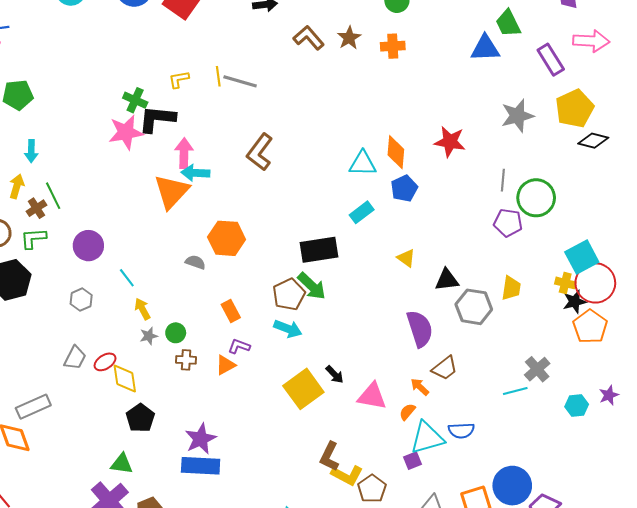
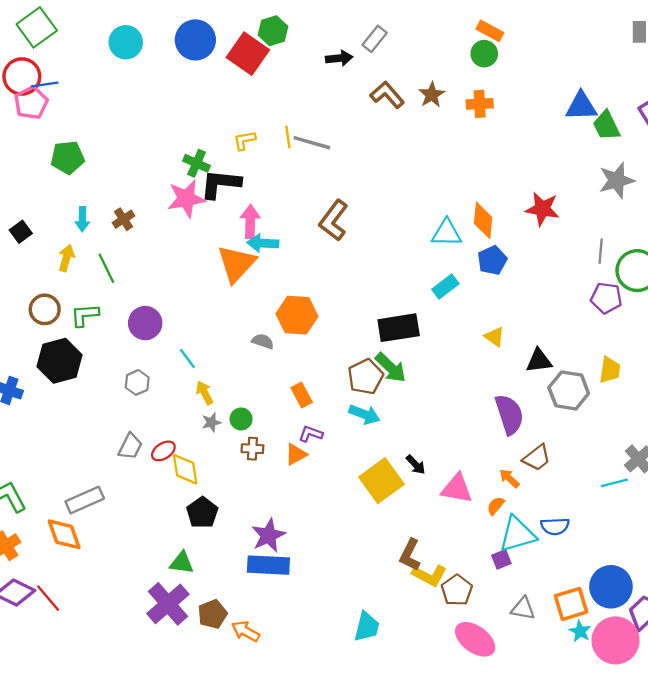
green trapezoid: (508, 23) -> (606, 126), moved
brown cross: (36, 208) -> (123, 219), moved

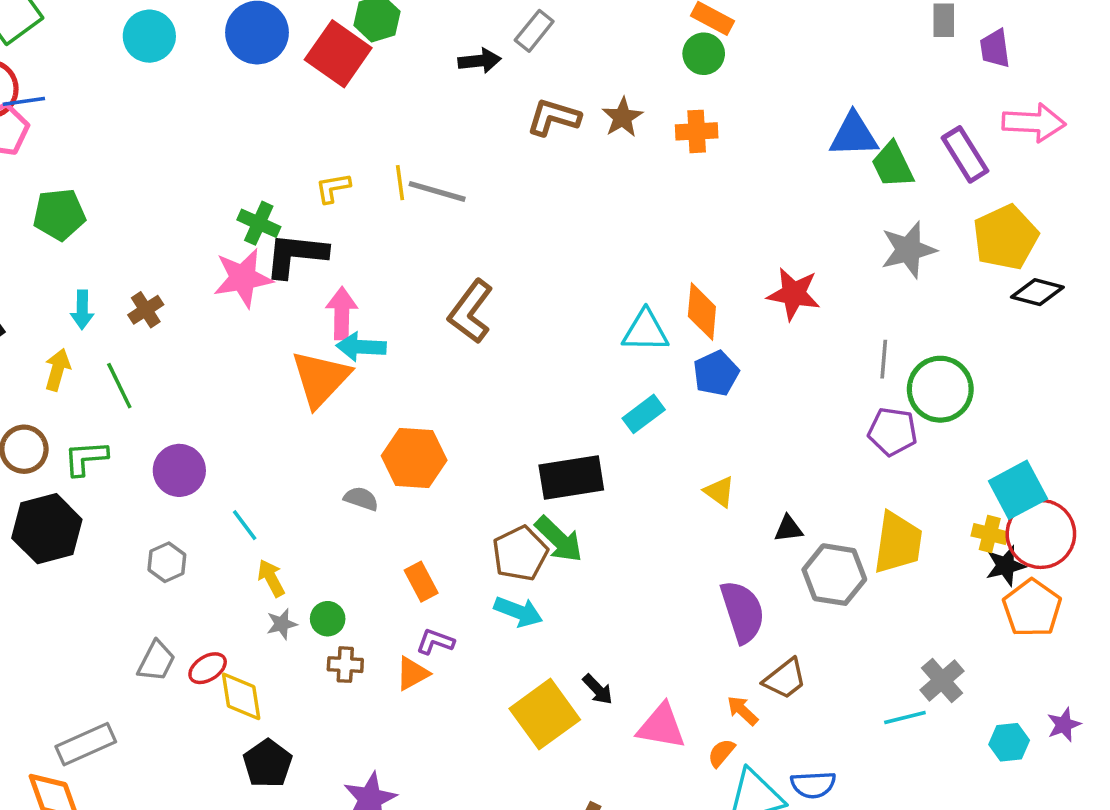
brown L-shape: (387, 95) -> (554, 117), turned -32
black triangle: (539, 361) -> (788, 529), size x0.7
yellow trapezoid: (610, 370) -> (898, 543), size x1.5

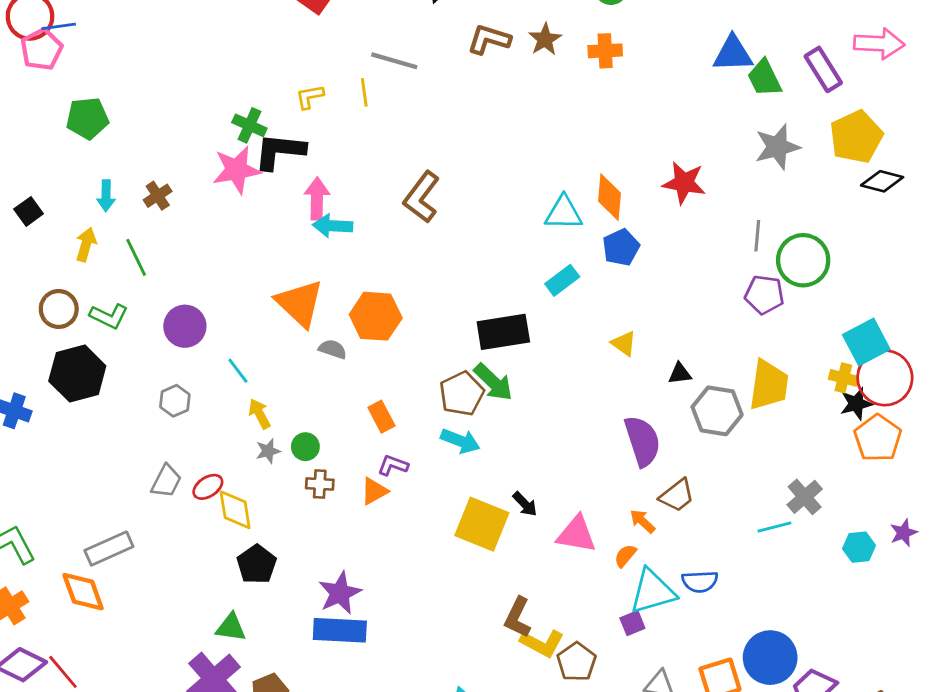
gray line: (437, 191) -> (394, 61), moved
orange triangle: (321, 379) -> (300, 303), moved, turned -30
green L-shape: (86, 458) -> (109, 316), turned -150
yellow square: (545, 714) -> (482, 524), turned -32

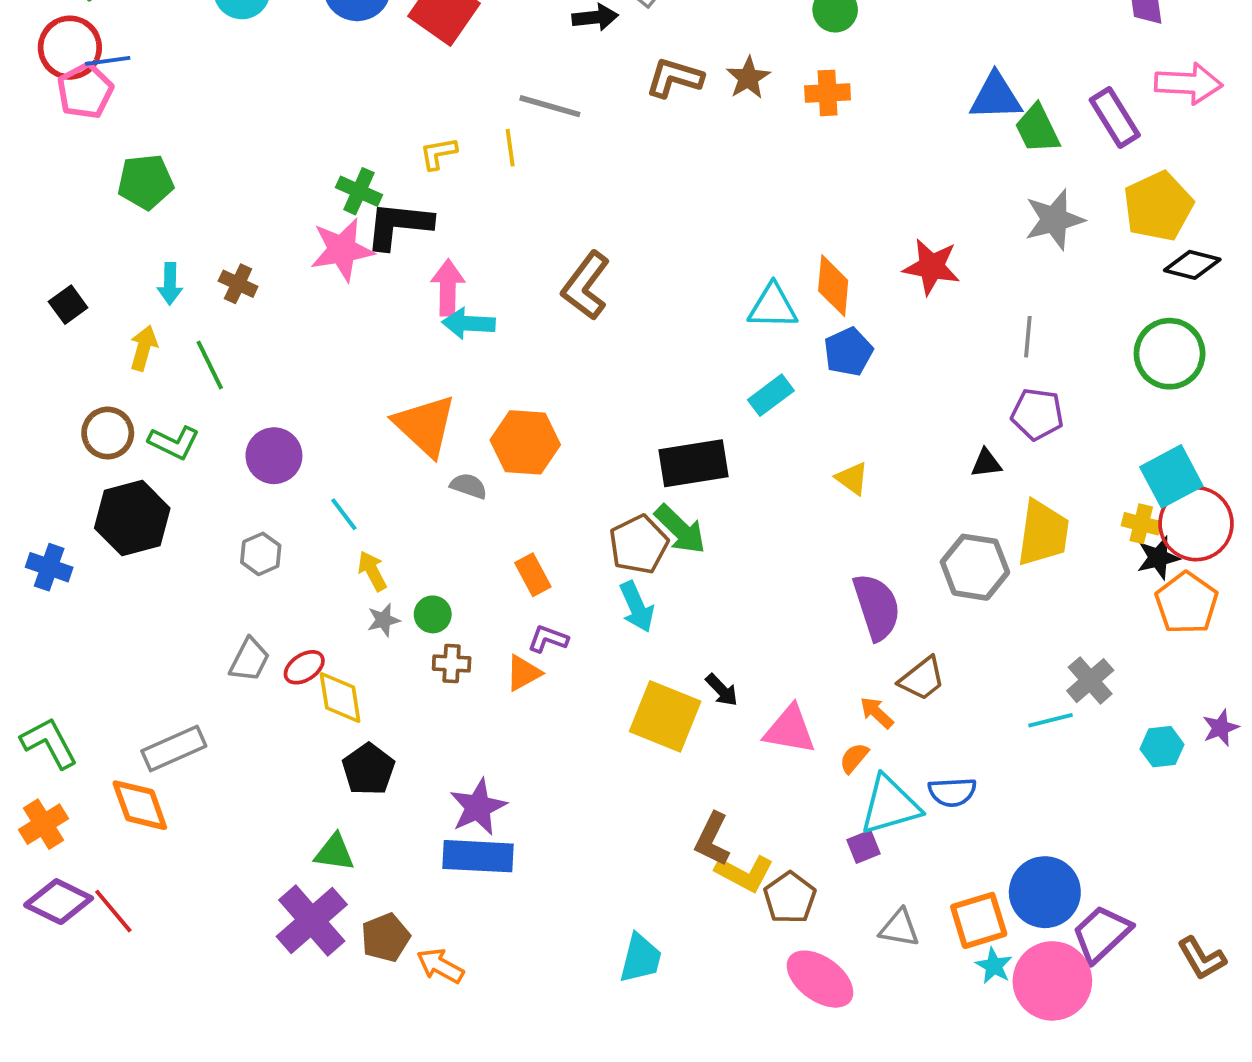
brown cross: (158, 196) -> (238, 284), turned -32
green circle: (803, 260) -> (1170, 354), moved
black triangle: (680, 374) -> (986, 463), moved
cyan arrow: (460, 441) -> (637, 607), turned 45

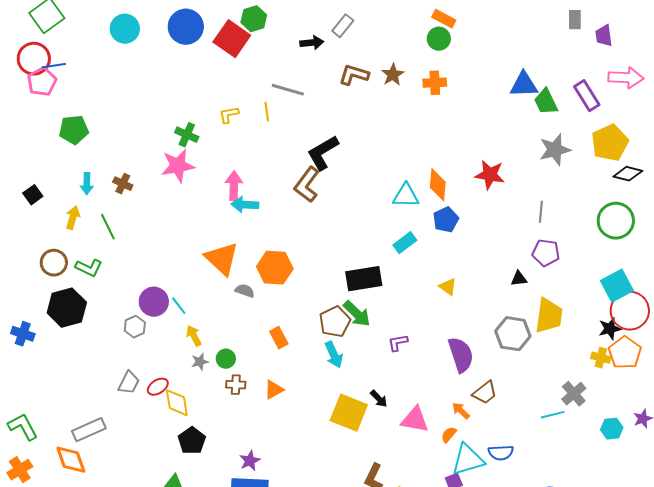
black L-shape: (399, 225) -> (323, 153), moved, turned -36
purple circle: (274, 456) -> (154, 302), moved
yellow cross: (1141, 524) -> (601, 358), moved
purple L-shape: (548, 639) -> (398, 343), moved, turned -30
purple star: (478, 807) -> (250, 461), size x0.7

